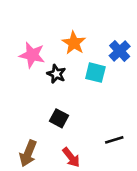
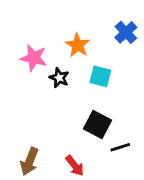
blue cross: (120, 51) -> (126, 32), moved
black square: (59, 118) -> (97, 125), moved, size x1.4

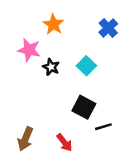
orange star: (78, 45) -> (53, 24), moved
cyan square: (100, 76) -> (86, 66), turned 30

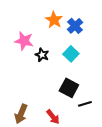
orange star: (53, 24) -> (54, 20), moved
blue cross: (108, 28) -> (75, 26), moved

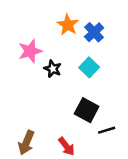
pink star: (24, 41) -> (30, 51), turned -30

